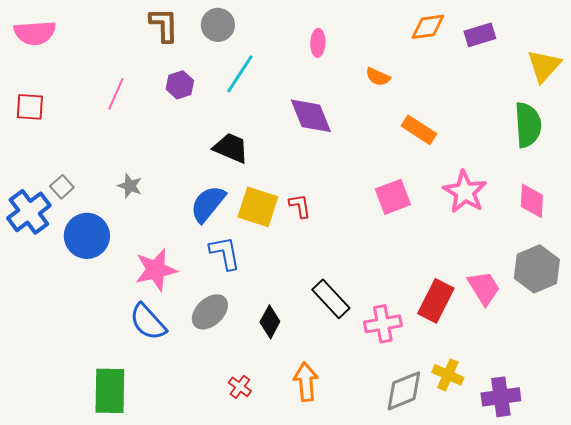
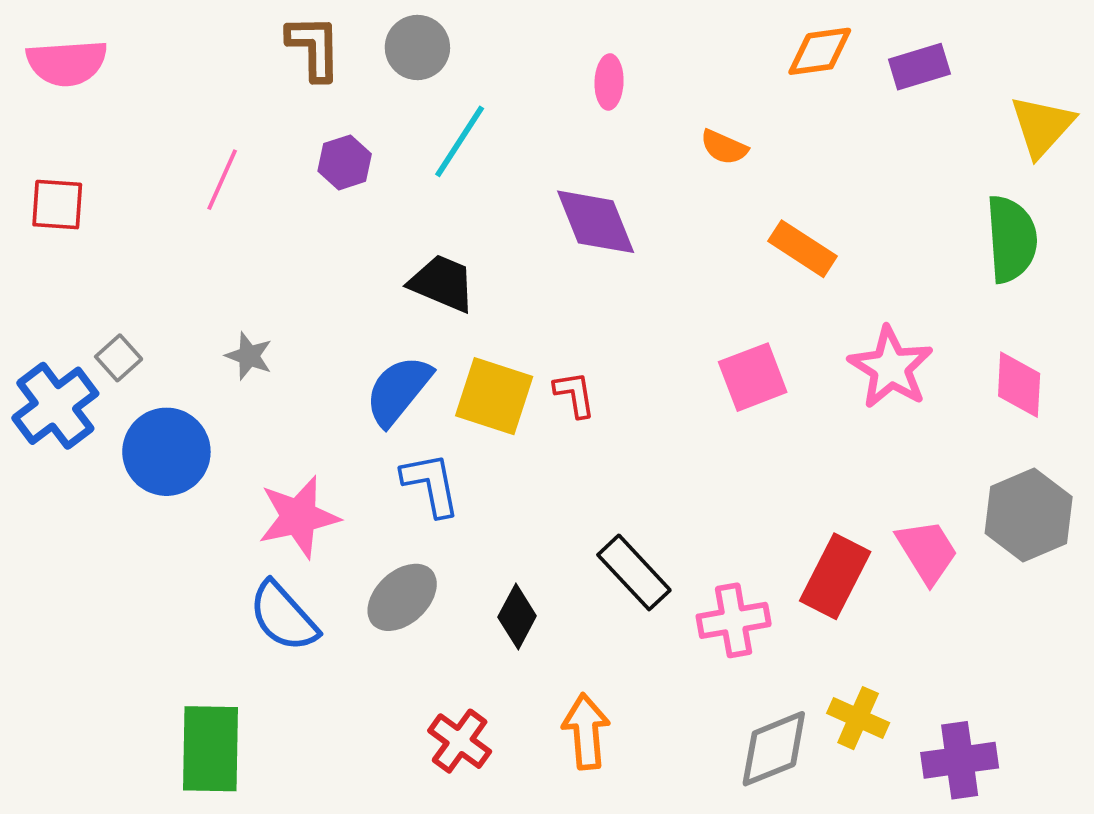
red cross: (240, 387) -> (460, 741), size x1.4

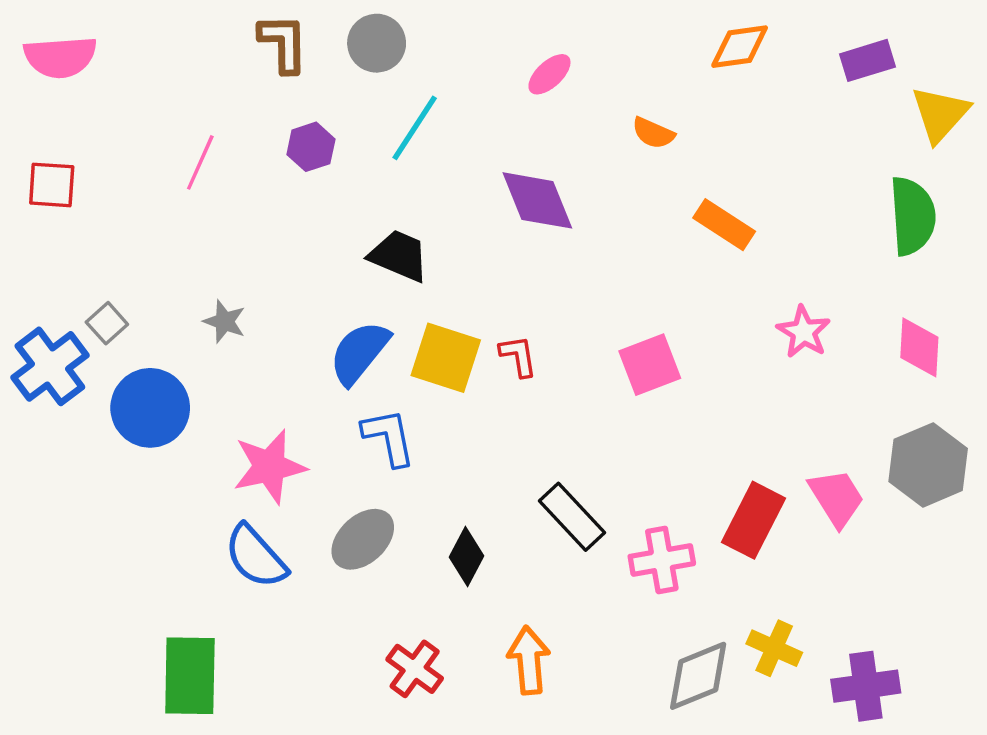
purple rectangle: (919, 67) -> (868, 60), moved
pink ellipse: (609, 82) -> (549, 74), turned 45
pink star: (891, 367) -> (804, 332), size x0.7
pink square: (753, 377) -> (650, 365), moved

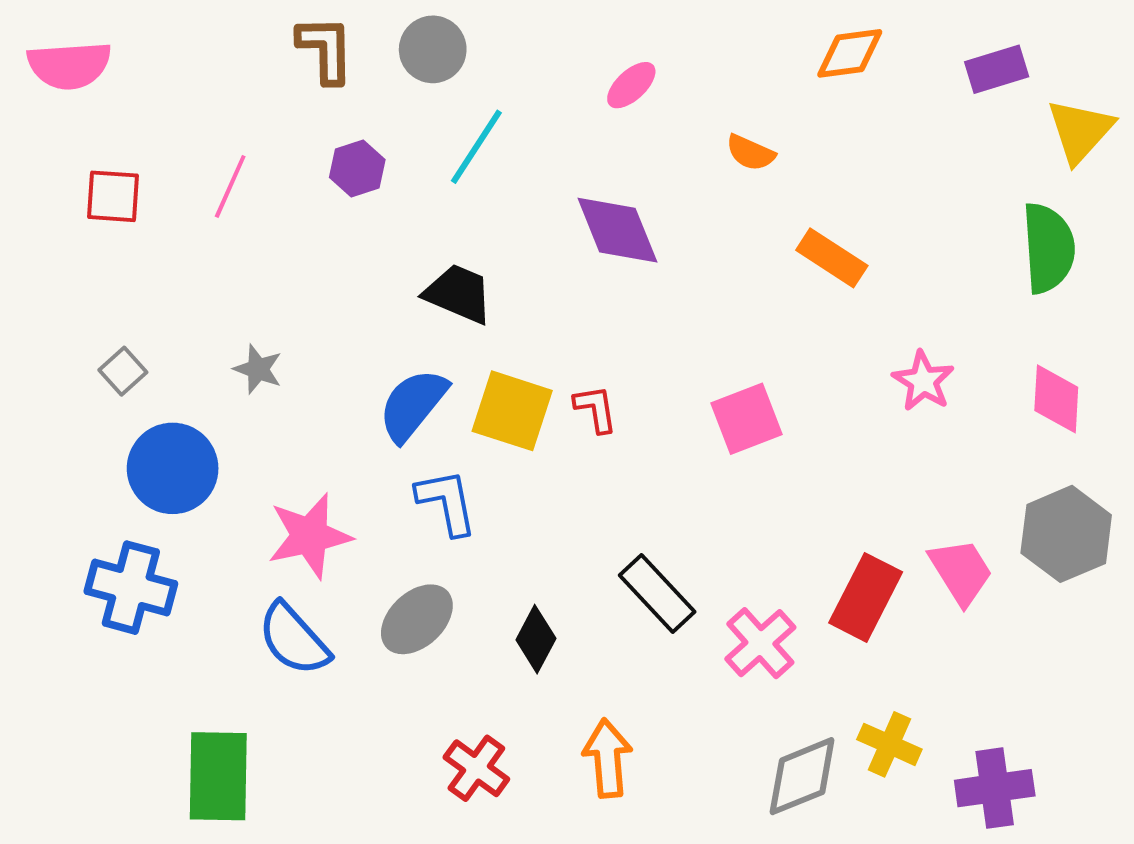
red square: (52, 185) -> (113, 196), moved
blue cross: (50, 366) -> (131, 588), moved, turned -38
pink cross: (662, 560) -> (760, 643), turned -32

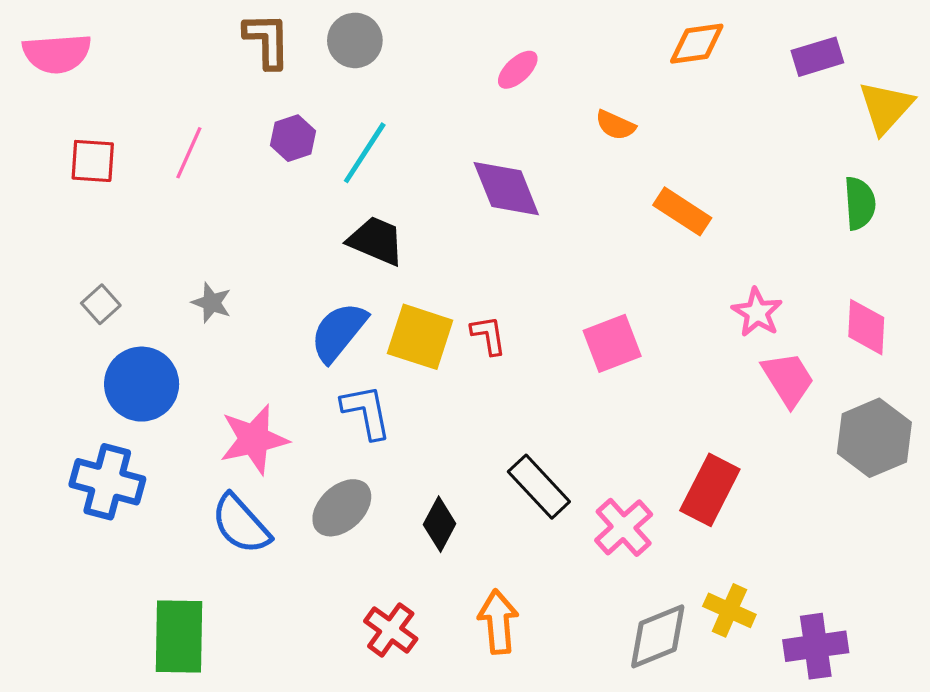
cyan line: (476, 147) -> (365, 153), moved
green semicircle: (1048, 248) -> (860, 203), size x0.7
pink trapezoid: (961, 572) -> (788, 379), moved

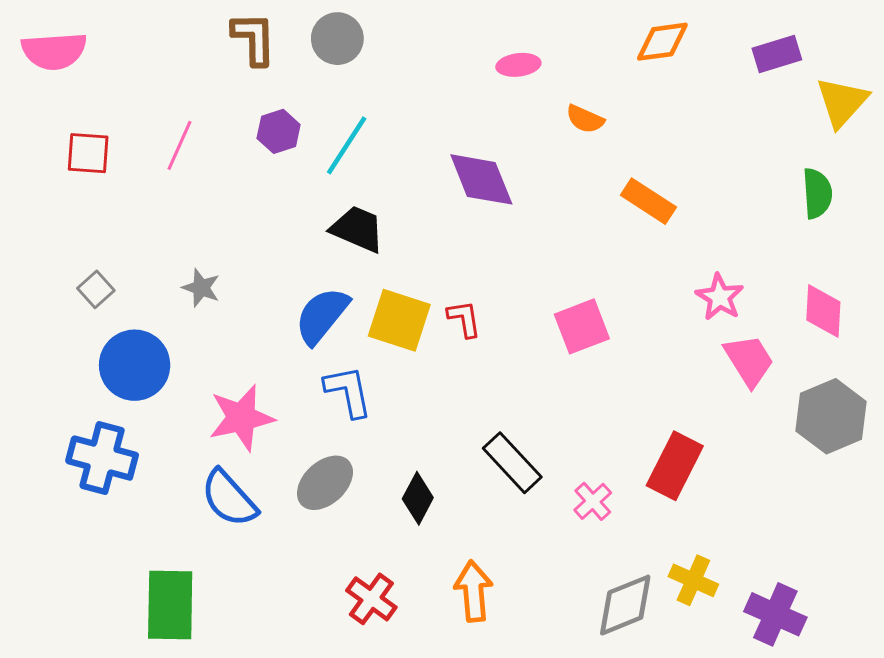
pink ellipse: (518, 70) -> (518, 65), moved, turned 36
pink cross: (624, 527) -> (593, 501), size x0.7
purple cross: (816, 646) -> (775, 614), turned 32

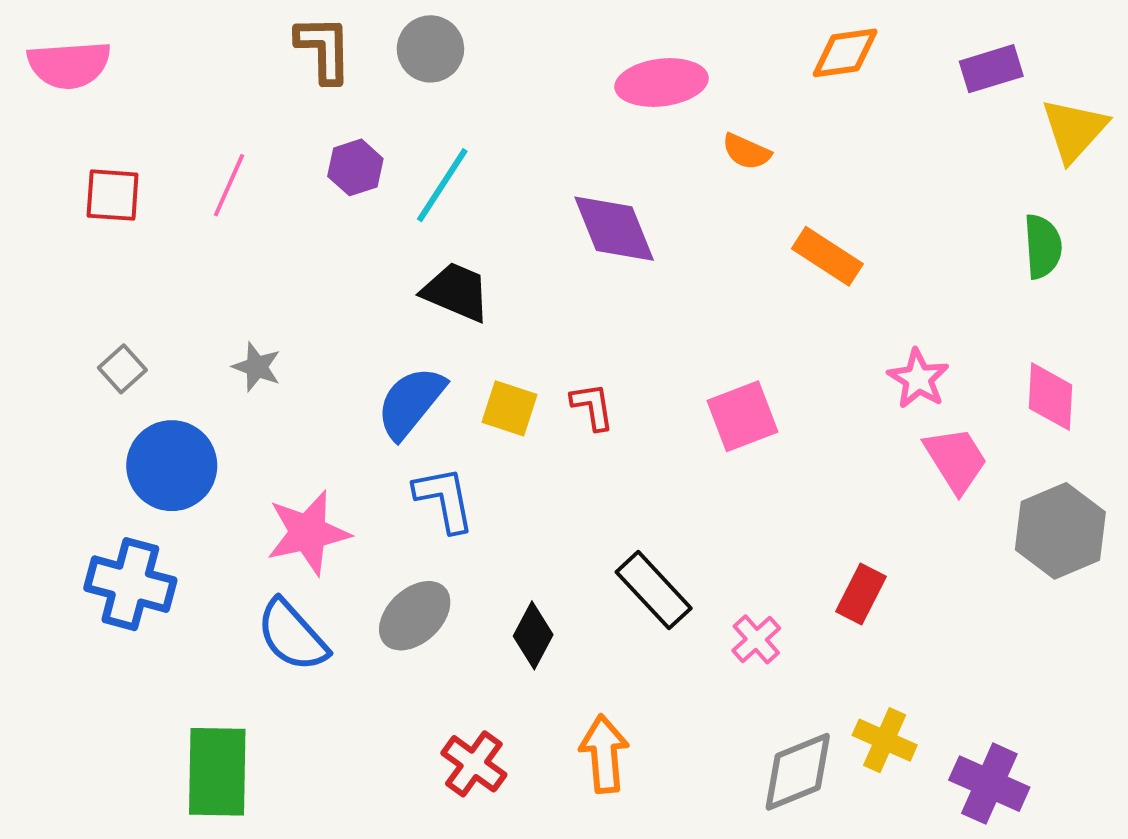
pink ellipse: (518, 65) -> (662, 83), size x1.6
yellow square: (399, 320) -> (509, 408), size x0.7
red rectangle: (675, 466) -> (861, 594), size x0.7

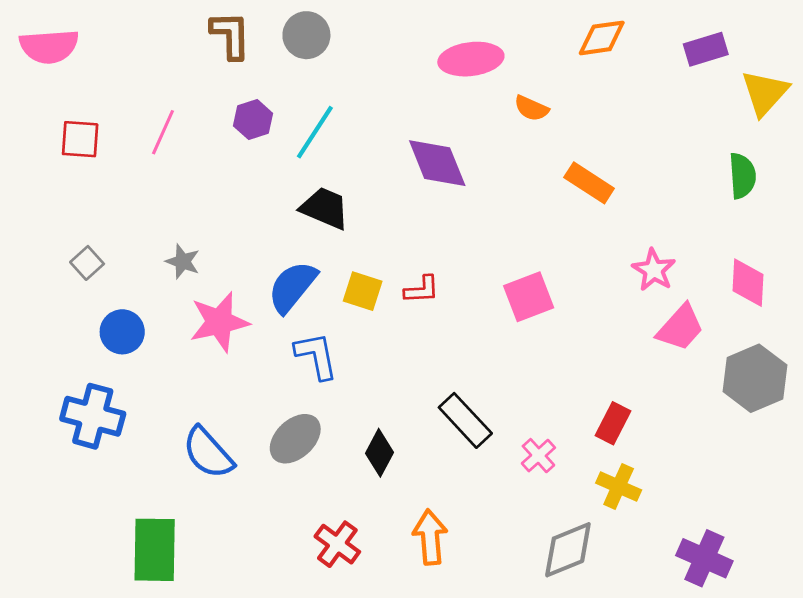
red L-shape: (592, 406) -> (422, 290), turned 96
pink trapezoid: (956, 460) -> (680, 328), turned 74
blue circle: (172, 466) -> (122, 332), size x0.7
pink star: (308, 533) -> (219, 322), moved
yellow cross: (885, 740) -> (619, 487), moved

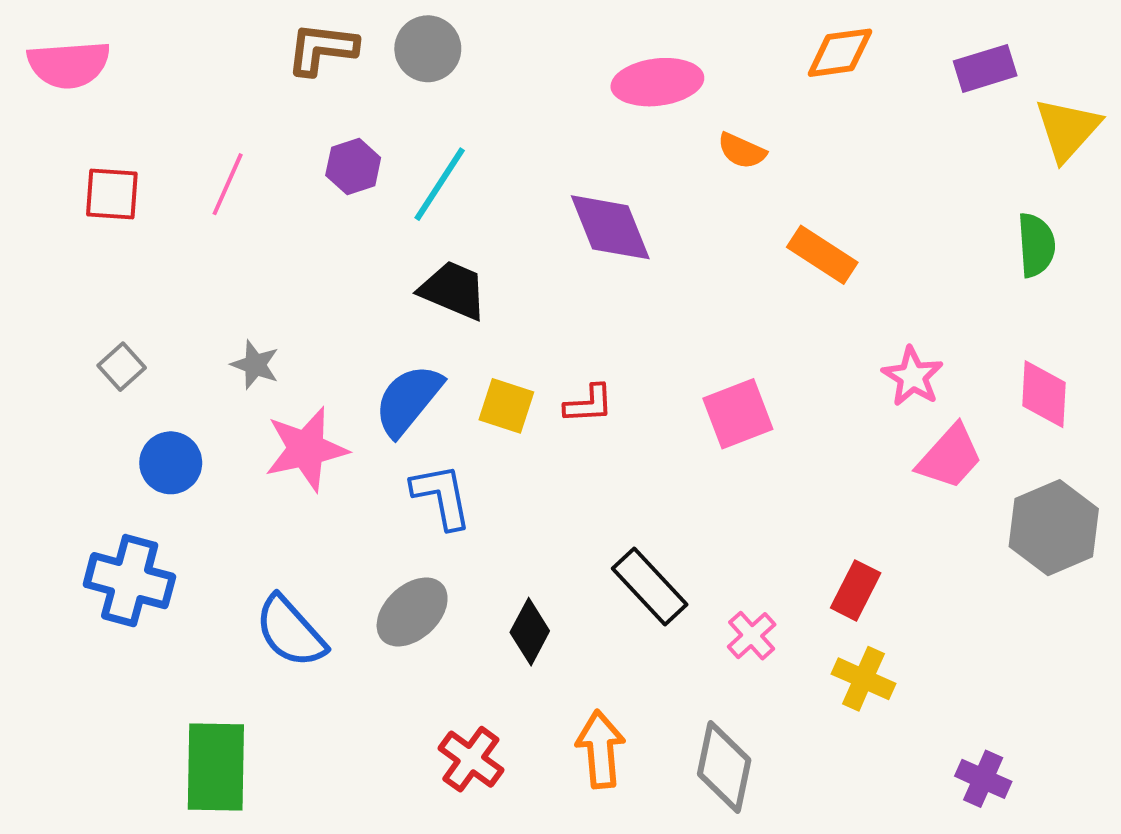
brown L-shape: (230, 35) -> (322, 49), turned -82
gray diamond: (568, 550) -> (724, 767), moved, turned -56
purple cross: (704, 558) -> (983, 779), size x0.7

